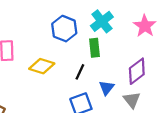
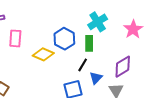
blue hexagon: (64, 29) -> (64, 39), moved
black line: (80, 72) -> (83, 65), moved

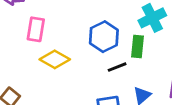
yellow diamond: (43, 54) -> (55, 59), moved
black line: (83, 65) -> (117, 67), moved, turned 32

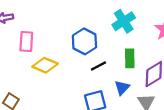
green rectangle: (138, 47) -> (130, 58), moved

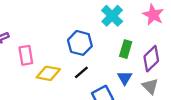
green rectangle: (130, 58) -> (126, 49), turned 30
black line: (98, 66) -> (81, 72), moved

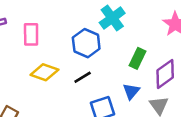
cyan cross: (112, 16) -> (112, 18), moved
pink rectangle: (26, 55) -> (31, 34), moved

